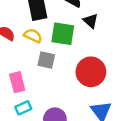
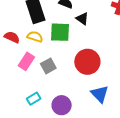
gray square: (46, 60) -> (48, 66), moved, turned -35
pink rectangle: (17, 82) -> (26, 61), moved, turned 54

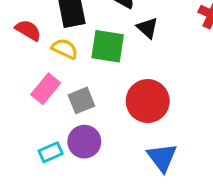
red semicircle: (12, 37) -> (28, 30), moved
purple circle: (62, 105) -> (84, 142), moved

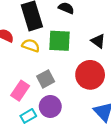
black triangle: (148, 28) -> (98, 41), moved
pink rectangle: (46, 89) -> (20, 91), moved

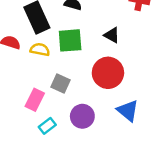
gray square: (46, 79) -> (61, 84), turned -30
purple circle: (50, 106) -> (82, 116), moved

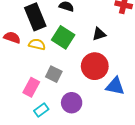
black triangle: (112, 35) -> (99, 34), turned -48
green square: (70, 40) -> (63, 37), turned 35
blue triangle: (128, 111) -> (115, 86), moved, turned -30

